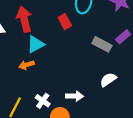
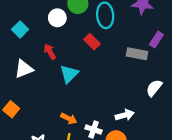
red arrow: (24, 19) -> (50, 52), size x0.6
orange arrow: (27, 65) -> (69, 119), moved, turned -120

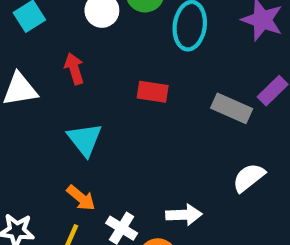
red rectangle: (92, 42) -> (153, 92), moved, turned -49
cyan triangle: (69, 74) -> (85, 139), moved, turned -36

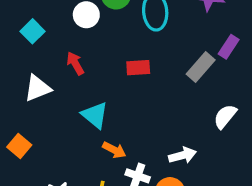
gray rectangle: (232, 108) -> (201, 67), turned -60
orange arrow: (81, 198) -> (114, 150), moved

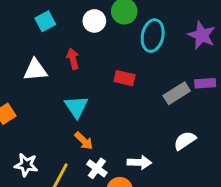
purple rectangle: (229, 47) -> (205, 83), turned 36

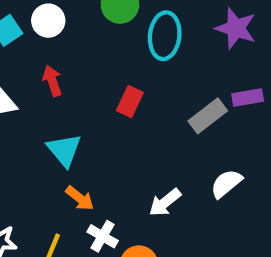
white circle: (94, 21) -> (48, 21), moved
red rectangle: (124, 78) -> (130, 102), turned -72
white arrow: (139, 162) -> (165, 202), moved, turned 145

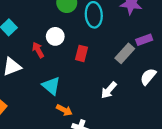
white circle: (48, 21) -> (55, 36), moved
white semicircle: (226, 184) -> (148, 77), moved
white arrow: (165, 202) -> (109, 90), moved

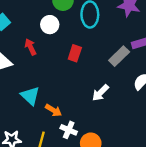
white circle: (55, 36) -> (50, 25), moved
cyan triangle: (51, 86) -> (30, 96), moved

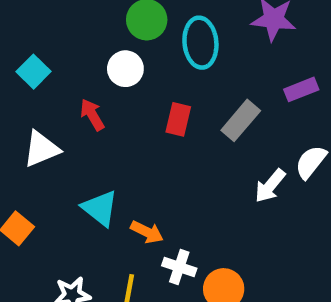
gray rectangle: (119, 56) -> (241, 120), moved
white arrow: (100, 93) -> (270, 186), moved

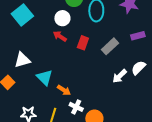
cyan square: (34, 72) -> (22, 15), size x1.5
red arrow: (92, 115) -> (60, 36), moved, turned -32
white triangle: (41, 149) -> (22, 60), moved

